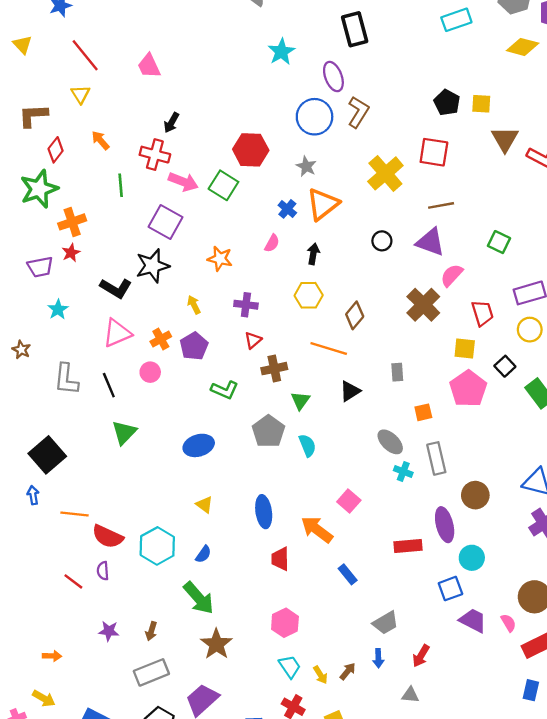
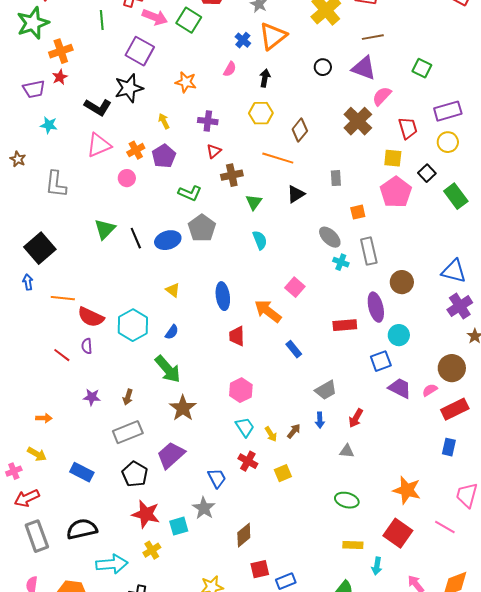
cyan star: (58, 309) -> (49, 125), turned -30
black line: (109, 385) -> (136, 238), moved
gray pentagon: (268, 431) -> (202, 228), moved
pink semicircle: (508, 623) -> (430, 390), turned -91

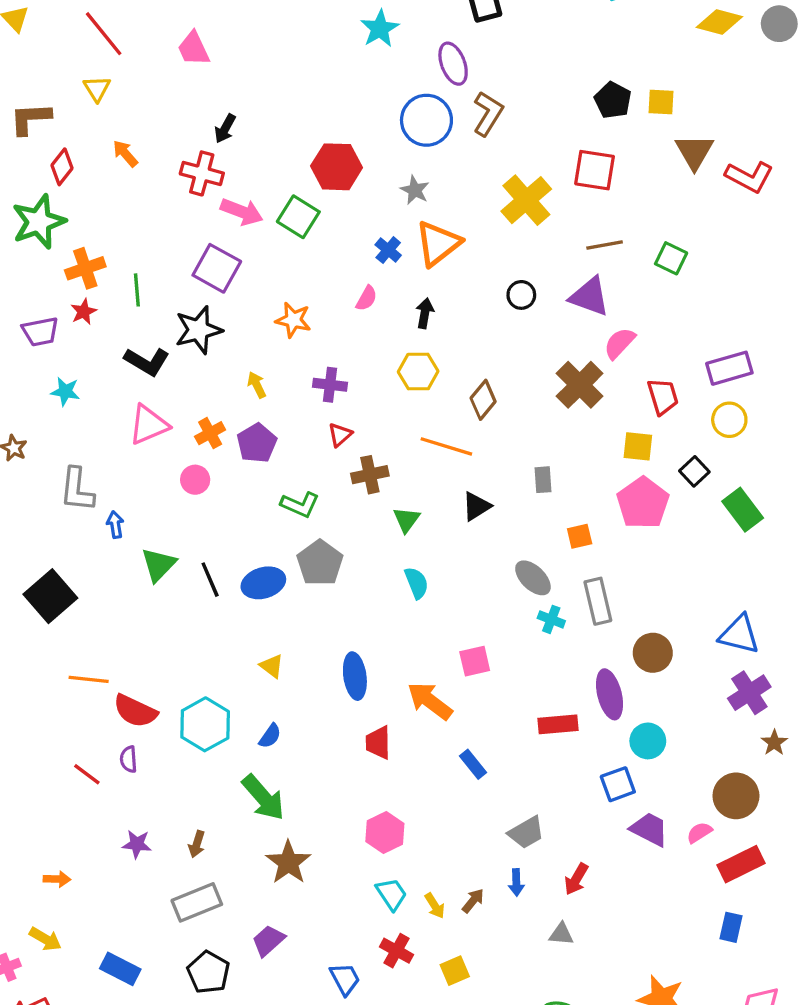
green line: (102, 20) -> (137, 290), moved
green square: (422, 68) -> (671, 258), moved
blue arrow: (28, 282) -> (115, 525), moved
pink square: (295, 287) -> (475, 661), turned 36
purple trapezoid: (171, 455) -> (268, 941), size x0.7

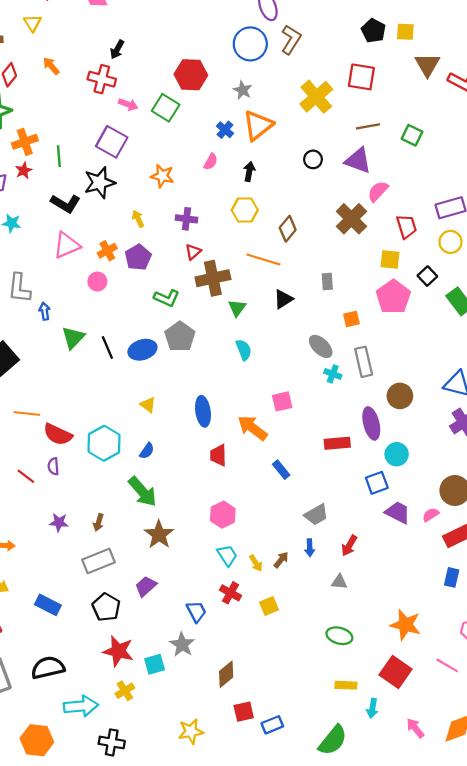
pink arrow: (242, 212) -> (128, 104), size x0.7
brown cross: (370, 475) -> (213, 278), size x1.4

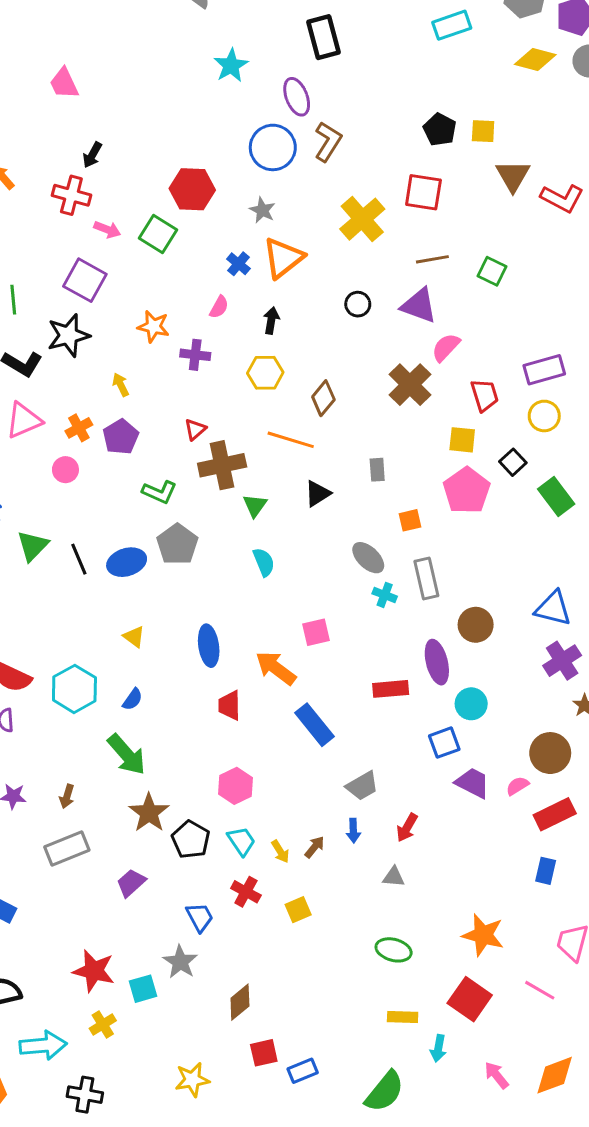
purple cross: (186, 219) -> (195, 355), moved
blue rectangle: (281, 470) -> (315, 725), size x1.6
black pentagon: (106, 607) -> (191, 840), moved

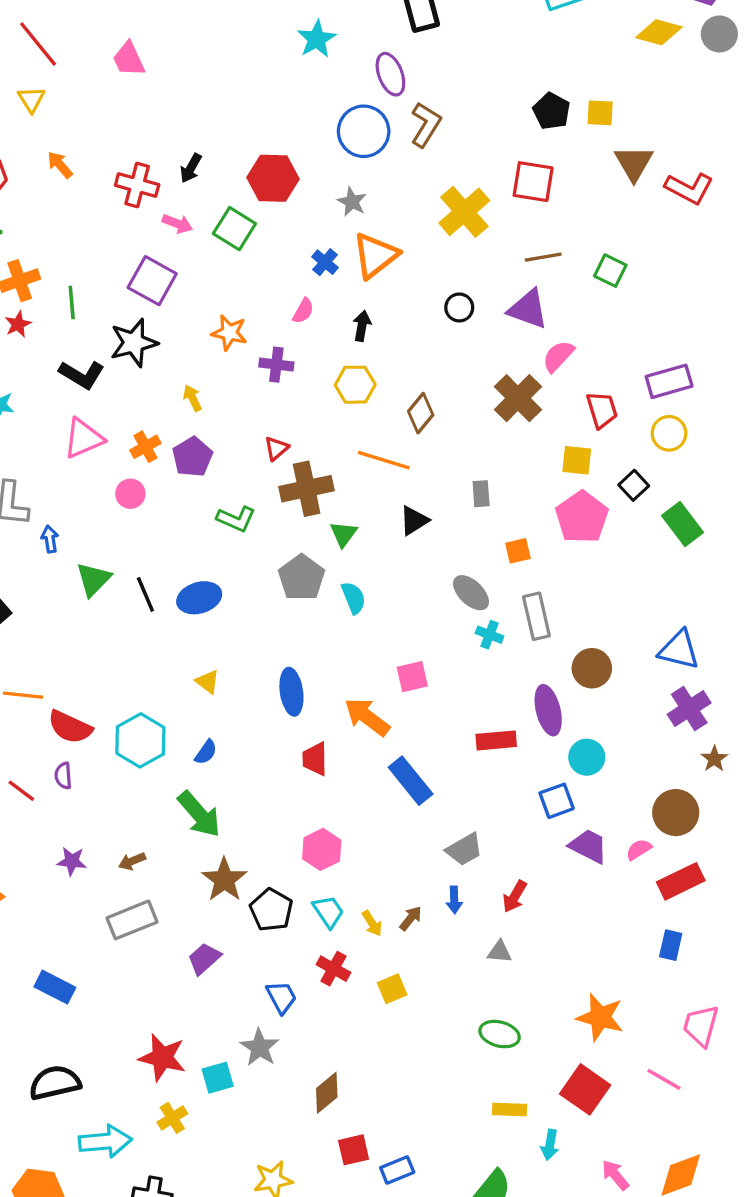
black arrow: (92, 155) -> (191, 168), moved
gray pentagon: (177, 544) -> (302, 578), moved
brown arrow: (67, 796) -> (132, 861), turned 50

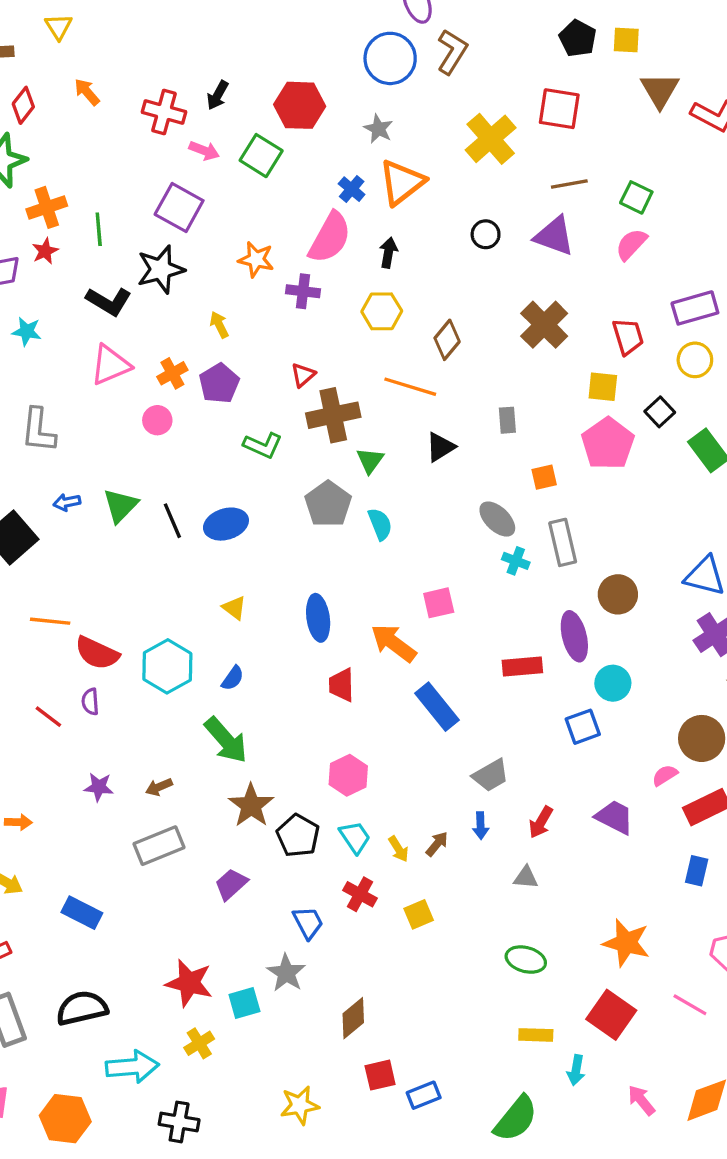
pink semicircle: (303, 311) -> (330, 238), size x2.0
pink semicircle: (558, 356) -> (631, 244), moved
blue arrow: (50, 539) -> (67, 502), moved, turned -92
purple trapezoid: (588, 846) -> (615, 817), moved

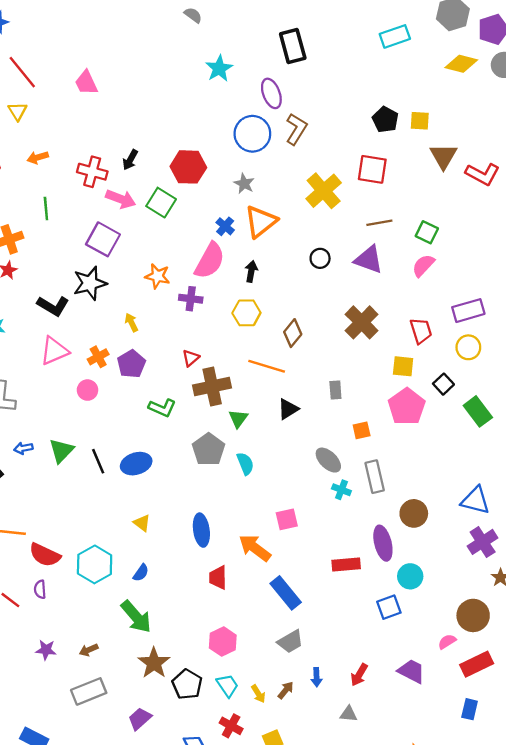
orange arrow: (87, 92) -> (38, 157), turned -66
pink arrow: (204, 151) -> (121, 199), size x1.4
green line: (99, 229) -> (46, 209), moved
gray trapezoid: (491, 775) -> (290, 642), moved

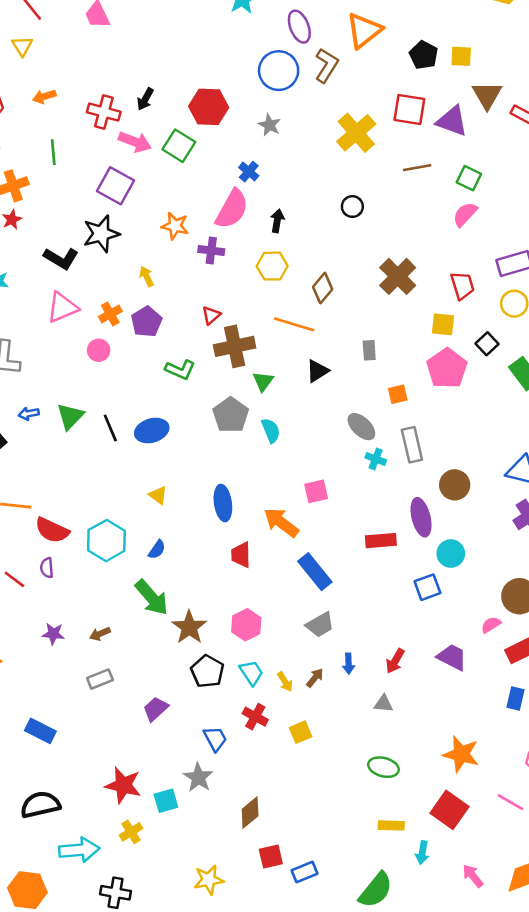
orange triangle: (261, 222) -> (364, 30), moved
purple triangle: (369, 260) -> (452, 121), moved
brown star: (154, 663) -> (189, 627), moved
gray rectangle: (89, 691) -> (100, 679), size x0.7

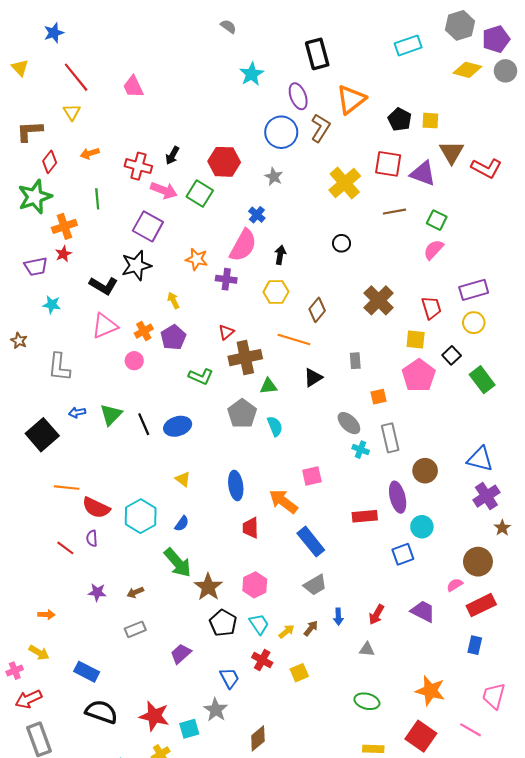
green triangle: (263, 381) -> (269, 386), turned 48
yellow arrow: (285, 682) -> (287, 631), turned -98
black semicircle: (40, 805) -> (101, 712), moved, turned 32

